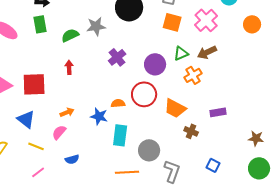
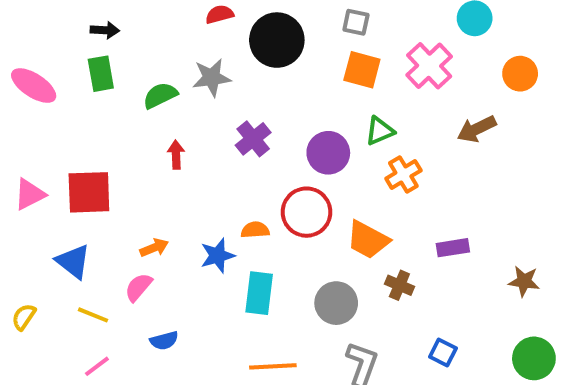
brown arrow: (207, 52) -> (477, 129), moved
red arrow: (69, 67) -> (176, 155), moved
blue star: (99, 116) -> (218, 256), turned -30
brown star: (256, 138) -> (524, 281), moved
gray circle: (149, 150) -> (336, 303), moved

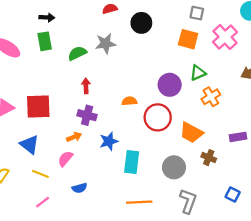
gray square: (356, 22) -> (197, 13), moved
black circle: (277, 40) -> (141, 23), size x0.7
purple cross: (253, 139) -> (87, 115), moved, turned -36
orange semicircle: (255, 230) -> (129, 101), moved

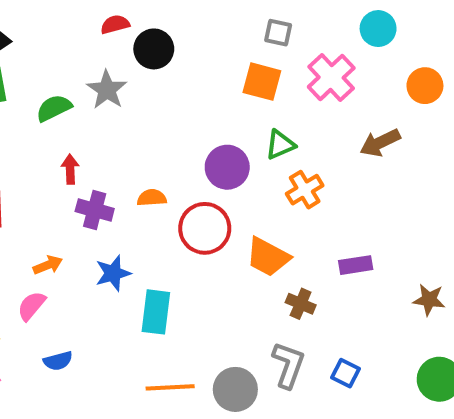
black circle: (141, 23) -> (154, 49), moved
gray star: (106, 44) -> (107, 90), turned -30
purple cross: (87, 115) -> (95, 210), moved
gray circle: (174, 167) -> (235, 389), moved
gray L-shape: (188, 201) -> (288, 365), moved

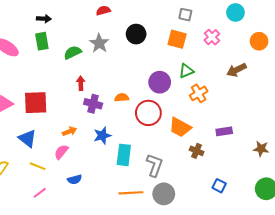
black circle: (154, 49) -> (136, 34), moved
pink cross: (331, 77) -> (212, 37), size x0.7
gray L-shape: (288, 365) -> (155, 165), moved

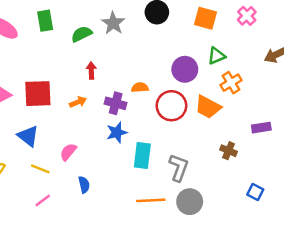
purple cross: (93, 104) -> (116, 103), moved
orange trapezoid: (180, 127) -> (208, 107), moved
orange arrow: (69, 131) -> (78, 102), moved
blue semicircle: (75, 180) -> (84, 185), turned -88

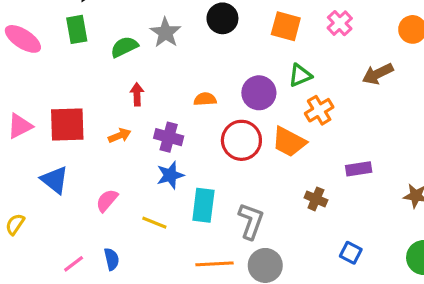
orange semicircle: (140, 87) -> (205, 99), moved
yellow line: (40, 169) -> (154, 223), moved
blue semicircle: (84, 185) -> (112, 259), moved

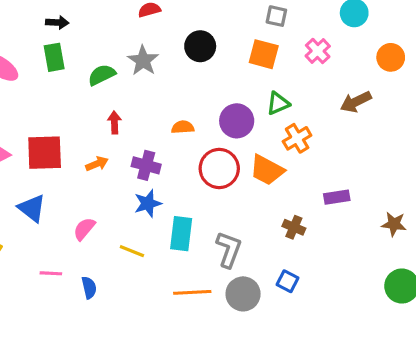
blue square: (351, 253) -> (288, 281), moved
pink line: (74, 264) -> (51, 273), moved, turned 40

